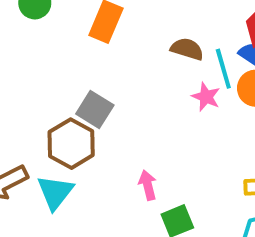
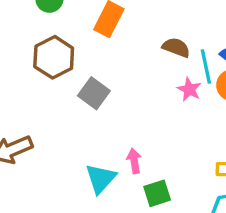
brown hexagon: (71, 144) -> (54, 57), moved
cyan triangle: (55, 192) -> (101, 178), moved

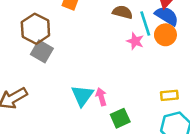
gray square: (94, 93) -> (42, 51), moved
cyan triangle: (101, 178) -> (82, 96), moved

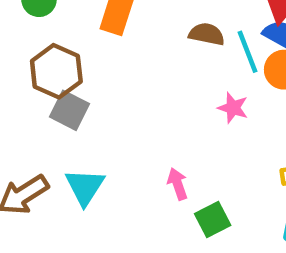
pink star: (135, 41) -> (233, 108), moved
cyan triangle: (82, 96) -> (85, 187), moved

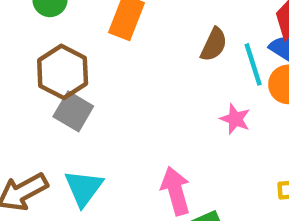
brown semicircle: (207, 34) -> (214, 44), turned 100
pink arrow: (178, 184) -> (176, 191), size x1.5

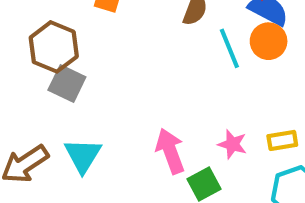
cyan line: (253, 64) -> (229, 48), moved
pink star: (235, 119) -> (232, 144), moved

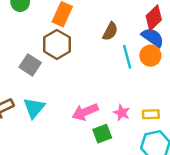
brown hexagon: (54, 47) -> (57, 44), moved
pink arrow: (170, 151) -> (85, 112), turned -100

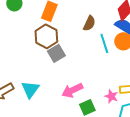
gray square: (30, 65) -> (56, 53), moved, turned 30
pink star: (122, 113) -> (111, 96), moved

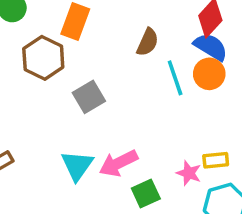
brown hexagon: (46, 36) -> (43, 58), moved
cyan triangle: (30, 89) -> (77, 165), moved

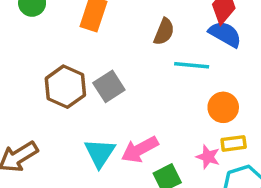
brown hexagon: (43, 58) -> (65, 87), moved
orange circle: (209, 74) -> (223, 107), moved
cyan line: (175, 78) -> (192, 65), turned -64

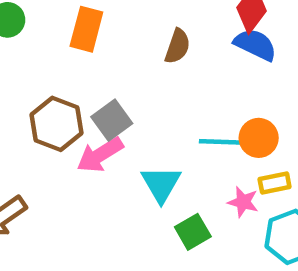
cyan line: (192, 65) -> (221, 142), moved
pink arrow: (140, 149) -> (100, 155), moved
cyan triangle: (100, 153) -> (161, 184), moved

